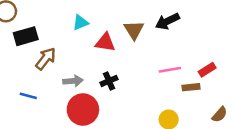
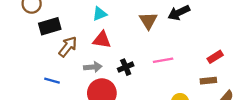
red triangle: (105, 42) -> (102, 40), moved
pink line: (170, 70) -> (163, 60), moved
brown rectangle: (191, 87) -> (208, 81), moved

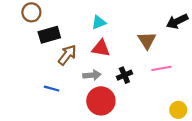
brown triangle: (148, 21) -> (147, 40), moved

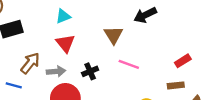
red triangle: (101, 48) -> (65, 43), turned 42
brown arrow: (67, 55) -> (30, 63), moved
pink line: (161, 68) -> (129, 64), turned 30

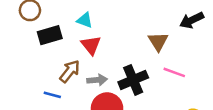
cyan triangle: (63, 16) -> (85, 20), moved, turned 42
red triangle: (65, 43) -> (91, 45), moved
black cross: (90, 71) -> (133, 80), size x1.6

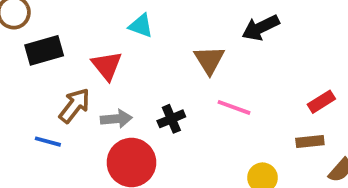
cyan triangle: (85, 20) -> (141, 26), moved
black cross: (133, 80) -> (171, 119), size x0.6

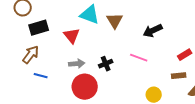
cyan triangle: (141, 26) -> (90, 15), size x1.5
black arrow: (261, 28) -> (153, 31), moved
brown triangle: (209, 60) -> (115, 21), moved
brown arrow: (74, 106) -> (31, 55), moved

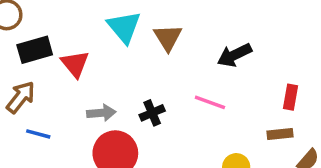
cyan triangle: (90, 15) -> (124, 27), turned 30
red triangle: (72, 36) -> (75, 64), moved
red rectangle: (185, 55) -> (291, 97), turned -48

